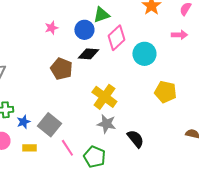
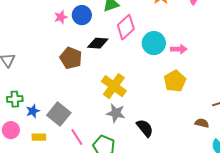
blue circle: (84, 30) -> (82, 15), moved
pink arrow: (179, 35) -> (179, 49), moved
yellow pentagon: (165, 92) -> (175, 81), turned 30

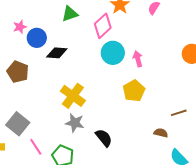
blue circle: (82, 15) -> (37, 38), moved
pink diamond: (126, 27) -> (103, 26), moved
pink arrow: (179, 49) -> (138, 59), turned -105
brown pentagon: (71, 58) -> (18, 72), moved

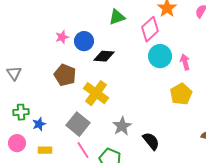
pink star: (20, 27) -> (62, 37), moved
yellow cross: (73, 96) -> (96, 93), moved
gray star: (75, 123) -> (122, 126), turned 30
gray square: (18, 124) -> (78, 124), moved

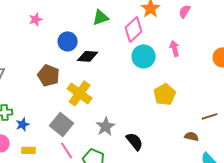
pink star: (62, 37) -> (36, 19), moved
pink arrow: (185, 62) -> (175, 48), moved

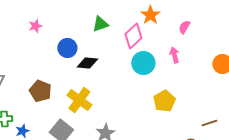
pink semicircle: (185, 11) -> (184, 27), moved
brown pentagon: (49, 75) -> (40, 91), moved

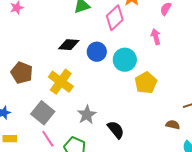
blue circle: (67, 48) -> (97, 52), moved
cyan circle: (143, 63) -> (125, 60), moved

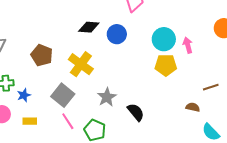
pink arrow: (156, 37) -> (188, 45), moved
cyan circle: (125, 60) -> (164, 39), moved
yellow pentagon: (146, 83) -> (166, 65), turned 30

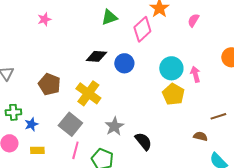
yellow pentagon: (166, 65) -> (173, 94), turned 30
pink line: (68, 121) -> (75, 150), turned 48

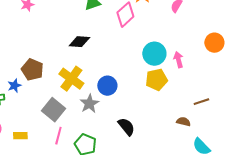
blue circle: (124, 63) -> (107, 86), moved
yellow pentagon: (173, 94) -> (156, 80), turned 30
blue star: (31, 124) -> (14, 86), moved
gray star: (114, 126) -> (89, 104), moved

